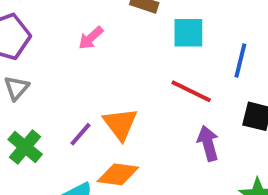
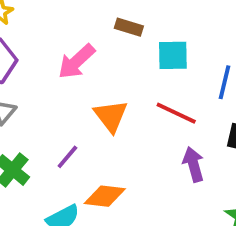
pink arrow: (91, 38) -> (76, 62), size x1.5
orange triangle: (120, 124) -> (111, 116), moved

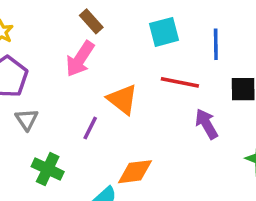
brown rectangle: (129, 27) -> (91, 21), moved, turned 45
purple line: (67, 157) -> (90, 128), moved

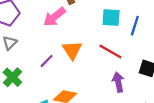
blue line: (216, 44) -> (135, 26), moved

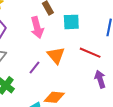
pink arrow: (55, 17) -> (37, 28), turned -60
cyan square: (111, 18) -> (71, 22), moved

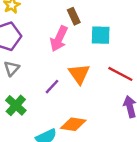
pink arrow: (37, 28) -> (59, 39), turned 35

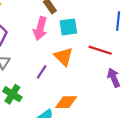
cyan square: (101, 35) -> (68, 27), moved

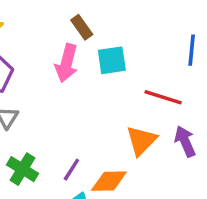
orange triangle: (64, 57) -> (141, 141), moved, turned 30
purple line: (42, 72) -> (71, 170), moved

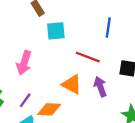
pink arrow: (67, 63) -> (24, 63), moved
orange triangle: (141, 141) -> (72, 84), turned -50

